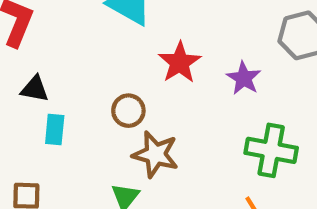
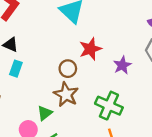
brown circle: (128, 111) -> (68, 69), moved
green cross: (271, 150) -> (109, 106), moved

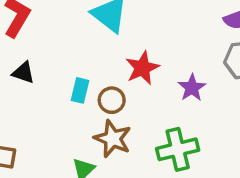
cyan rectangle: (16, 69) -> (80, 90), moved
green cross: (109, 106) -> (178, 149), turned -32

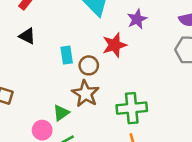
purple star: (192, 88) -> (137, 19), moved
cyan rectangle: (80, 90) -> (67, 55), turned -30

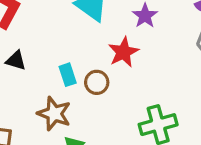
brown star: (85, 94) -> (54, 114), moved

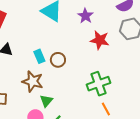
red star: (123, 52) -> (100, 40), moved, turned -30

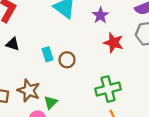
brown star: (33, 81) -> (29, 90), moved

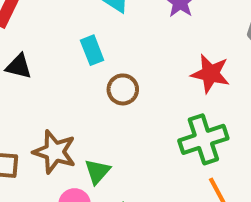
red star: (113, 43) -> (210, 74), moved
cyan rectangle: (47, 54) -> (92, 50), moved

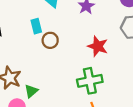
brown circle: (123, 89) -> (50, 40), moved

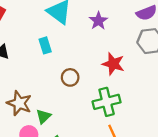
brown circle: (50, 40) -> (70, 77), moved

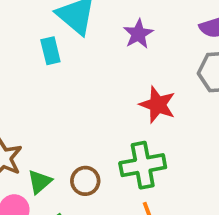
cyan rectangle: (45, 45) -> (50, 51), moved
brown circle: (70, 77) -> (85, 181), moved

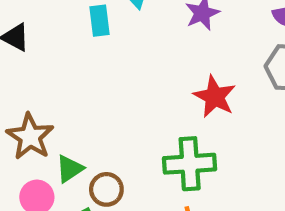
brown circle: (85, 181) -> (106, 189), moved

